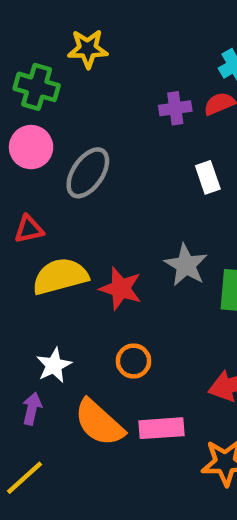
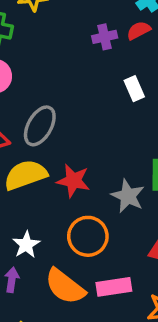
gray ellipse: (88, 173) -> (40, 126), moved
gray star: (186, 265) -> (128, 196), moved
orange circle: (134, 361) -> (88, 236), size x1.5

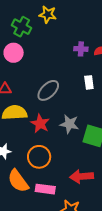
gray ellipse: (40, 126) -> (48, 90), moved
gray star: (128, 196) -> (69, 124), moved, turned -30

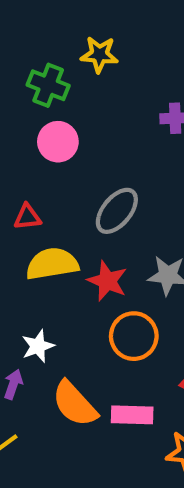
pink circle: (14, 53) -> (58, 142), moved
orange circle: (39, 157) -> (134, 336), moved

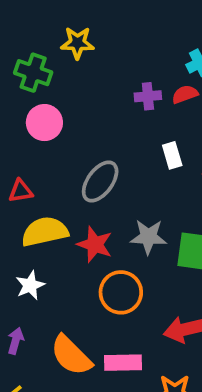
white star: (38, 346) -> (30, 285), moved

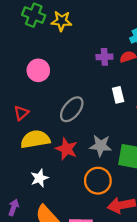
green cross: (33, 73) -> (34, 15), moved
red triangle: (21, 191) -> (21, 113), turned -35
white star: (30, 285) -> (39, 178), moved
orange circle: (121, 292) -> (98, 181), moved

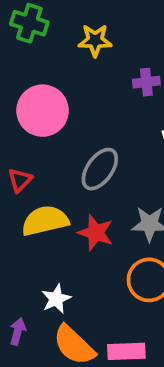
yellow star: (62, 21) -> (95, 40), moved
pink circle: (38, 70) -> (43, 111), size x1.4
white star: (39, 178) -> (56, 299), moved

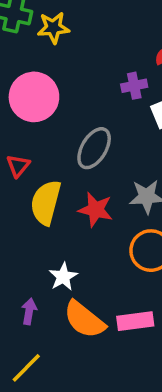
yellow star: (95, 40) -> (53, 28), moved
purple cross: (146, 82) -> (134, 86), moved
yellow semicircle: (45, 221) -> (46, 203), turned -57

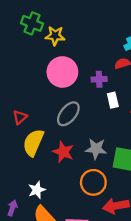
pink circle: (34, 97) -> (62, 72), moved

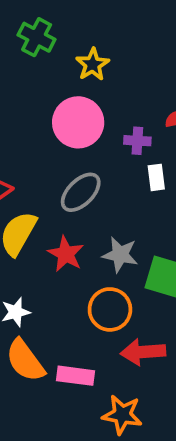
yellow star: (55, 36) -> (93, 64), moved, turned 30

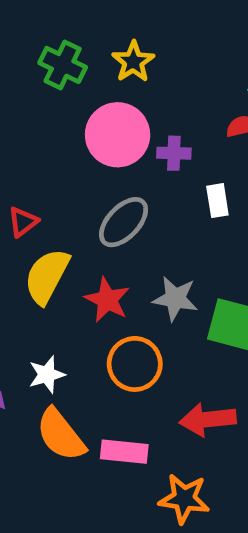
green cross: (37, 37) -> (63, 65), moved
purple cross: (137, 141) -> (174, 153), moved
orange circle: (110, 309) -> (135, 364), moved

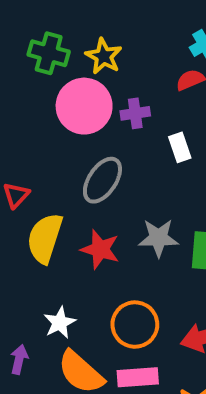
yellow star: (133, 62) -> (104, 56), moved
green cross: (63, 65) -> (49, 53), moved
orange circle: (135, 364) -> (135, 325), moved

